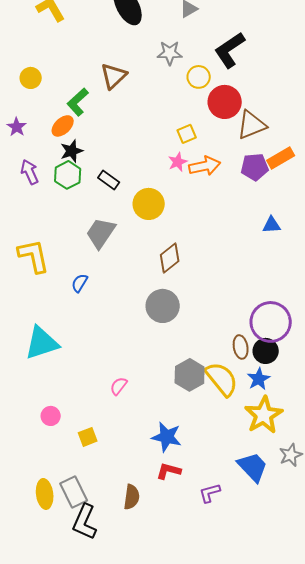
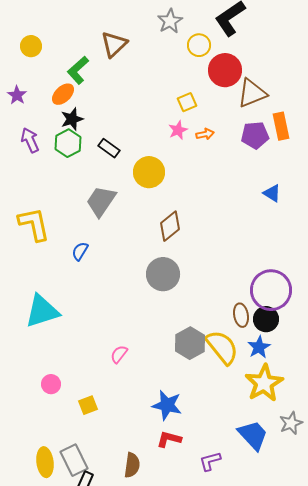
gray star: (170, 53) -> (170, 21), turned -30
orange rectangle: (281, 158) -> (281, 126), turned -72
orange arrow: (205, 166) -> (205, 134), size x0.6
blue triangle: (272, 225) -> (272, 193), turned 36

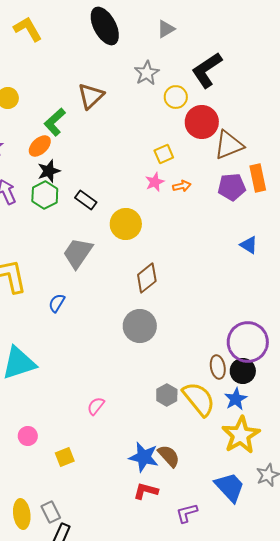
gray hexagon: (190, 343) -> (167, 395), size x0.7
gray rectangle: (74, 460) -> (51, 512), size x0.7
brown semicircle: (132, 465) -> (169, 456), moved, turned -50

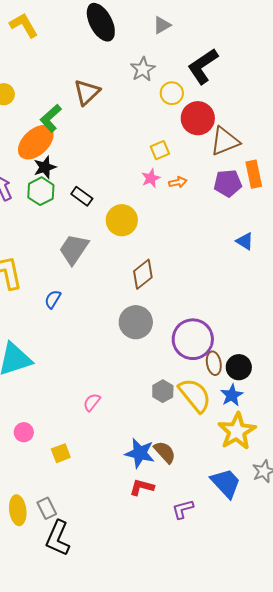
orange ellipse: (40, 146) -> (36, 142), size x1.6
purple circle: (248, 342) -> (193, 339), moved

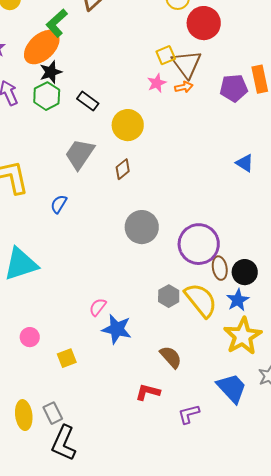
brown triangle: (225, 141) -> (187, 64), moved, turned -44
blue triangle: (245, 241) -> (245, 163), moved
brown diamond: (143, 274) -> (123, 169), moved, size x0.7
blue star: (140, 453) -> (117, 329), moved

